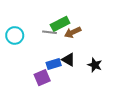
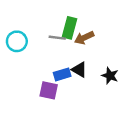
green rectangle: (60, 24) -> (70, 28), turned -48
purple square: (42, 78) -> (49, 90), turned 35

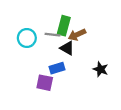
cyan circle: (17, 41) -> (27, 38), moved
black triangle: (79, 70) -> (67, 48), moved

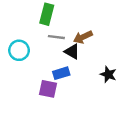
green rectangle: (64, 26) -> (47, 14), moved
cyan circle: (27, 38) -> (19, 50), moved

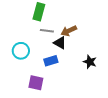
cyan circle: (19, 50) -> (21, 51), moved
purple square: (48, 89) -> (36, 83), moved

